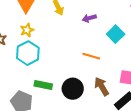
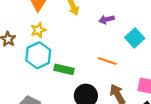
green rectangle: (43, 85) -> (64, 69), moved

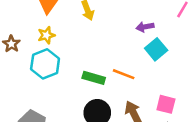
purple arrow: (107, 19) -> (145, 27), moved
green rectangle: (64, 69) -> (94, 78), moved

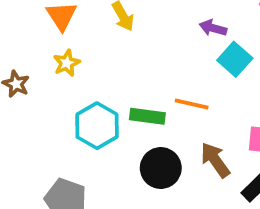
purple arrow: (145, 27) -> (213, 28), turned 35
cyan hexagon: (45, 64) -> (97, 126), moved

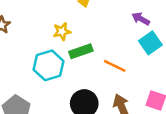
yellow star: (67, 63) -> (62, 31), moved
green rectangle: (147, 116) -> (81, 51), moved, turned -40

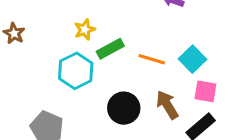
cyan square: (150, 43) -> (192, 59), moved

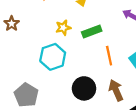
green rectangle: (110, 49) -> (92, 31), moved
orange line: (152, 59) -> (109, 56), turned 54

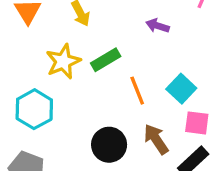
yellow star: (63, 28) -> (63, 61), size x1.5
cyan hexagon: (53, 57) -> (34, 109), moved

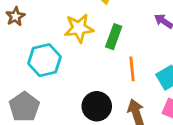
green rectangle: (106, 60) -> (114, 37), turned -55

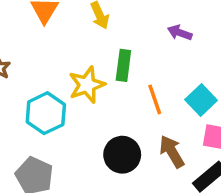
yellow star: (79, 28) -> (87, 85), moved

